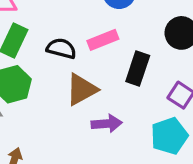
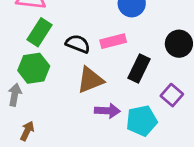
cyan pentagon: (169, 136) -> (142, 121), moved

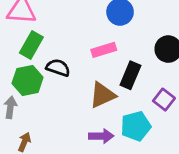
black semicircle: (78, 44) -> (58, 68), moved
brown triangle: (90, 80) -> (102, 95), moved
purple arrow: (107, 111) -> (101, 136), moved

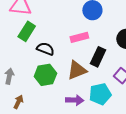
green hexagon: (28, 80) -> (45, 75), moved

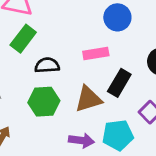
black semicircle: (45, 49) -> (47, 65), turned -30

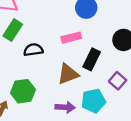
green hexagon: (44, 102) -> (23, 91), moved

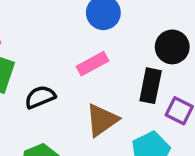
black rectangle: (92, 59) -> (151, 86), moved

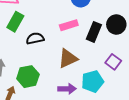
black rectangle: (151, 86) -> (94, 32), moved

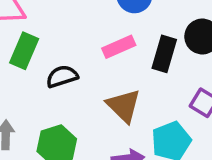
brown triangle: (68, 59) -> (124, 106), turned -45

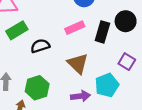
green rectangle: (24, 51) -> (17, 30), turned 36

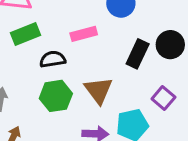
pink rectangle: (75, 28) -> (84, 34), moved
green hexagon: (37, 88) -> (56, 96), moved

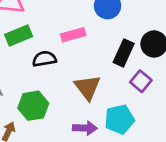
green hexagon: (56, 96) -> (33, 106), moved
purple square: (163, 98) -> (141, 81), moved

